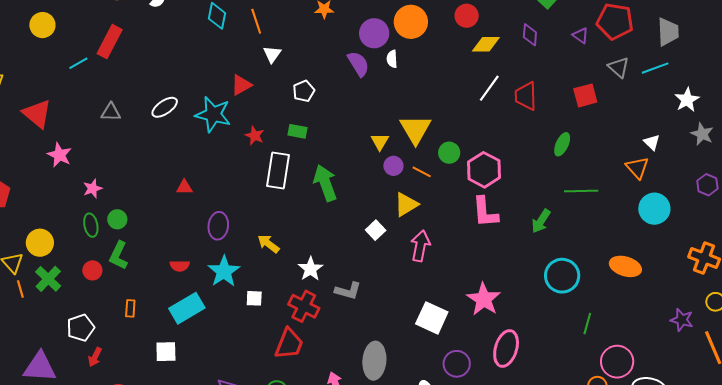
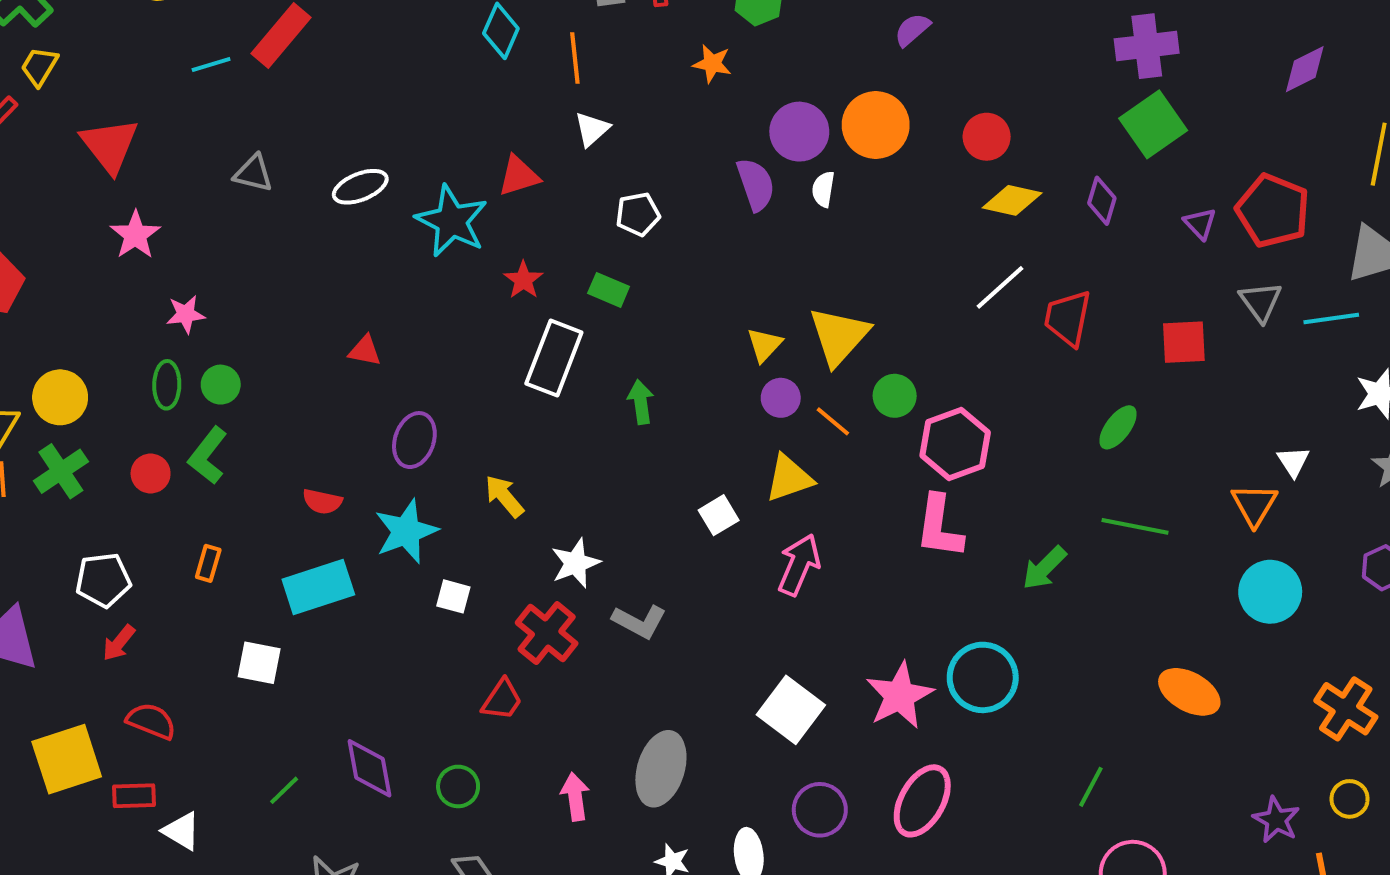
green arrow: (325, 183) -> (641, 402), size x0.6
cyan circle: (562, 276) -> (983, 677), moved
red trapezoid: (289, 344) -> (502, 700), size x0.7

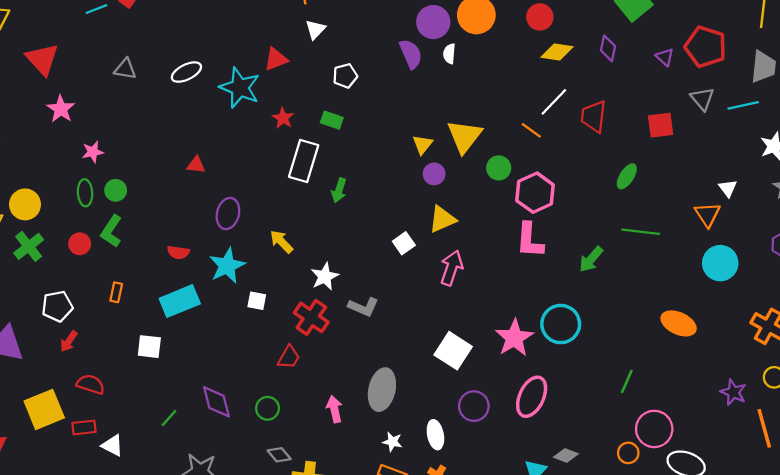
green arrow: (641, 402) -> (339, 190), moved, turned -150
orange line: (833, 421) -> (531, 130), moved

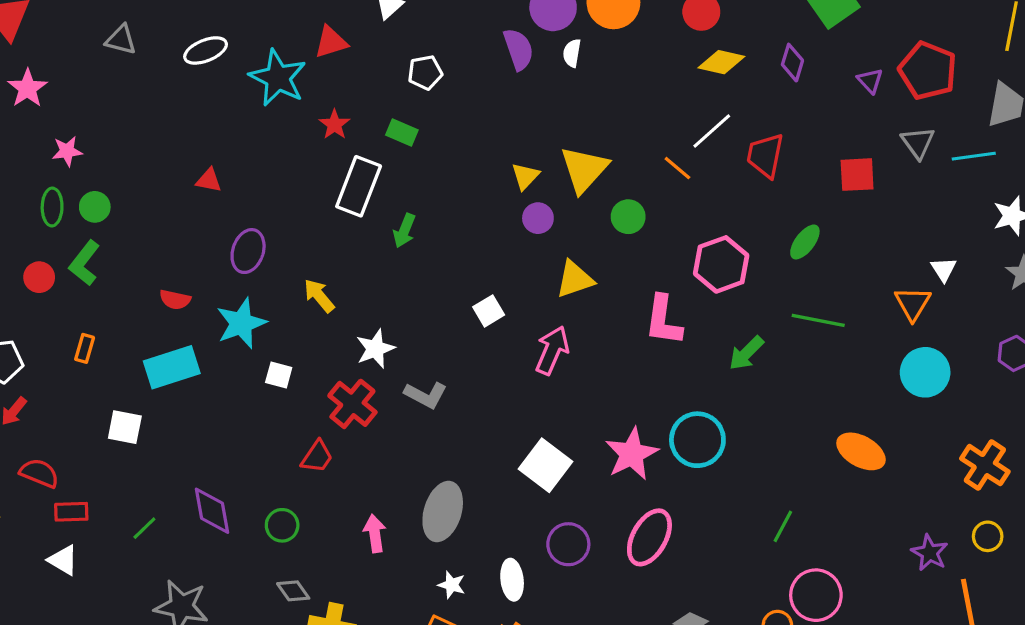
pink hexagon: (535, 193) -> (721, 264), moved
yellow triangle: (442, 219) -> (575, 279), moved
red rectangle: (84, 427) -> (71, 512), moved

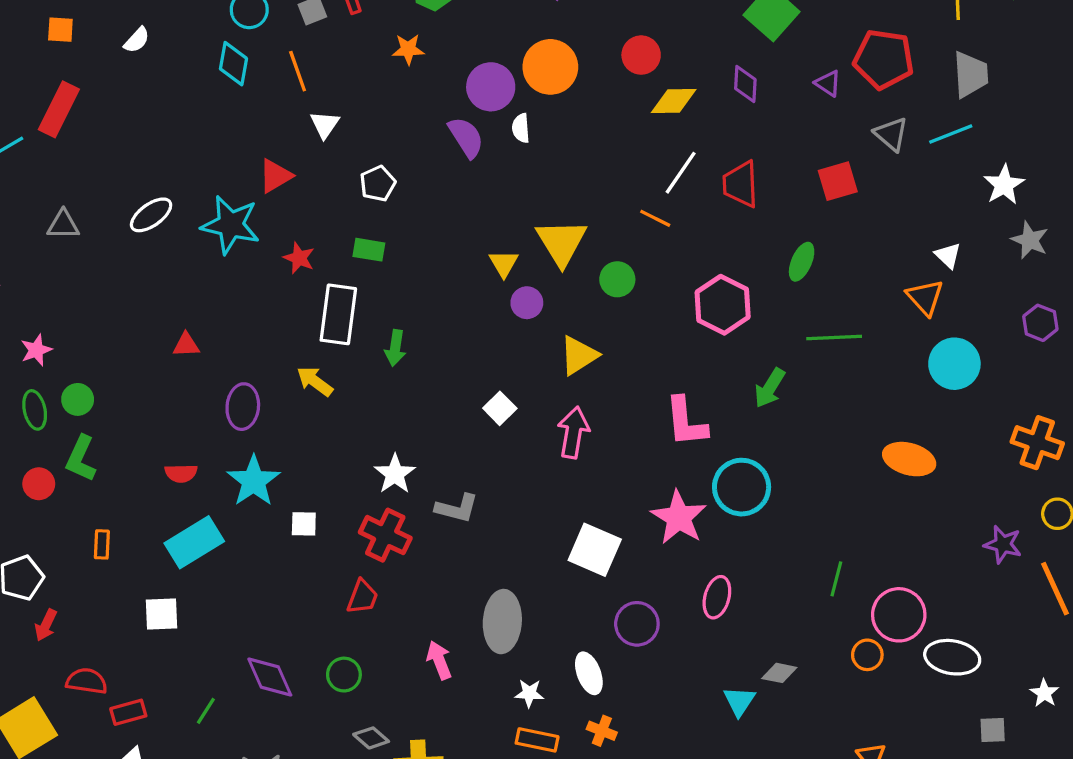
yellow arrow: (319, 296) -> (315, 381), moved
pink L-shape: (663, 320) -> (686, 422), moved
green line: (783, 526) -> (836, 579), moved
pink ellipse: (649, 537) -> (717, 597), size x0.7

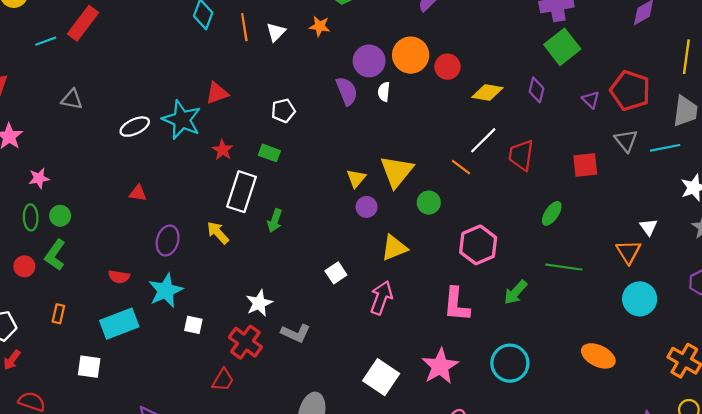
red circle: (641, 55) -> (447, 67), moved
white triangle: (325, 125) -> (276, 32), moved
white ellipse: (151, 215) -> (135, 127), moved
pink hexagon: (723, 305) -> (478, 245), moved
cyan circle: (742, 487) -> (510, 363), moved

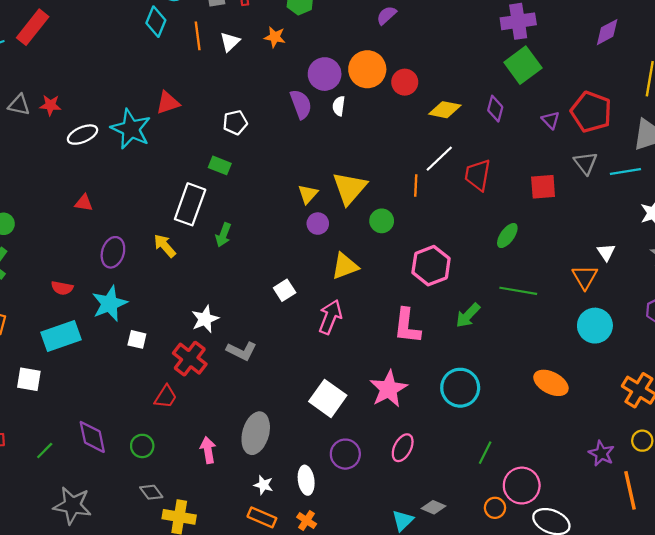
red star: (223, 150) -> (50, 105), moved, turned -30
orange line: (461, 167) -> (416, 185), turned 54

